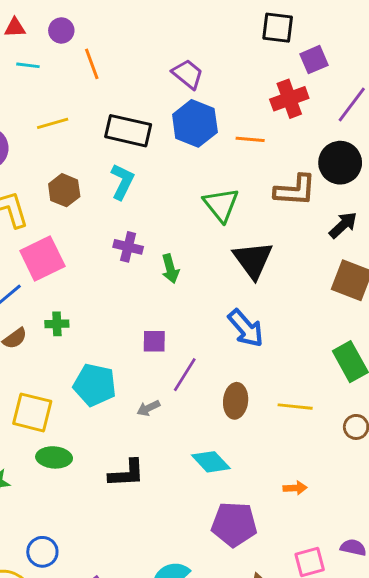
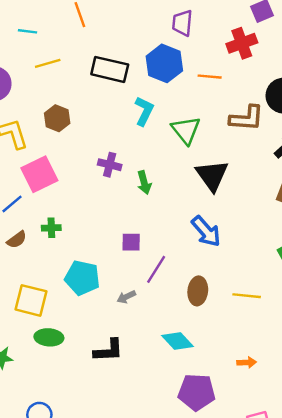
cyan line: (28, 65) -> (27, 31), moved
purple trapezoid: (188, 74) -> (182, 23), moved, turned -124
cyan L-shape: (122, 182) -> (144, 111), moved

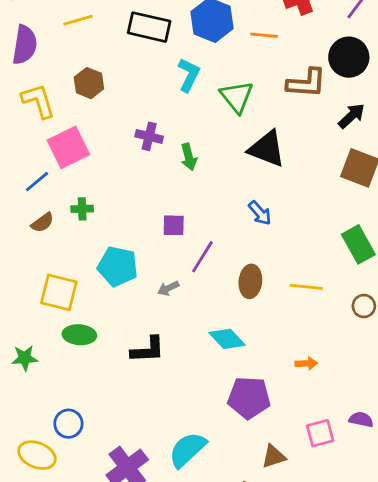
black triangle: (212, 175) -> (267, 149), turned -33
blue arrow: (206, 231) -> (260, 213), size x0.7

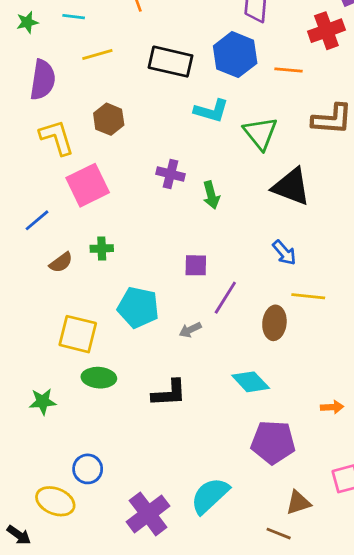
cyan L-shape: (189, 75) -> (211, 111), turned 80
blue line: (37, 182) -> (37, 220), moved
yellow line: (306, 287) -> (308, 296), moved

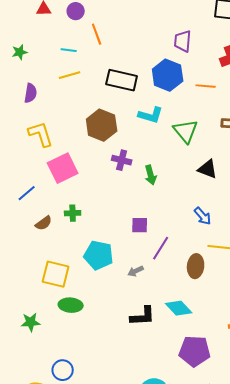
cyan line: (74, 17) -> (69, 50), moved
purple semicircle: (43, 80) -> (31, 93), size x0.7
brown hexagon: (109, 119) -> (102, 125), moved, size x1.4
black triangle: (291, 187) -> (208, 169), size x0.7
black L-shape: (169, 393) -> (143, 316), moved

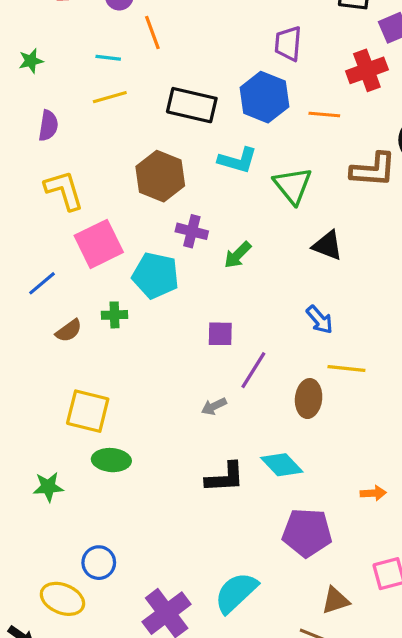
green arrow: (151, 175) -> (238, 255), turned 60
cyan pentagon: (99, 255) -> (156, 275), moved

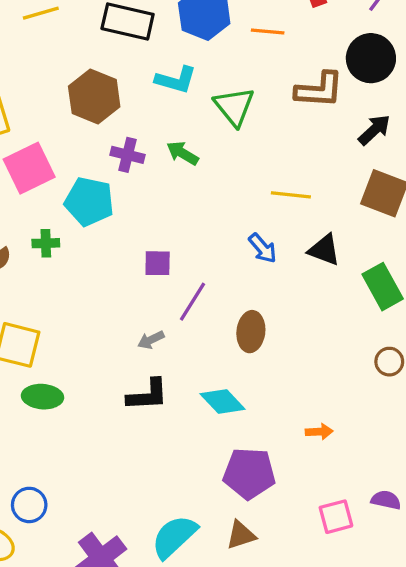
black triangle: (327, 245) -> (324, 250), moved
green arrow: (238, 255) -> (183, 153), moved, turned 76
yellow line: (346, 369) -> (291, 195), moved
black L-shape: (225, 477) -> (148, 395), moved
brown triangle: (335, 600) -> (241, 535), moved

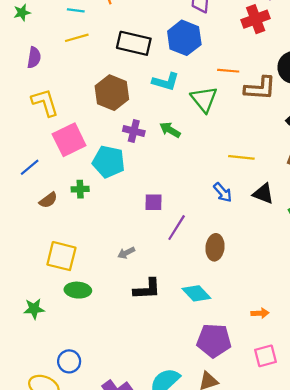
orange line: (268, 31) -> (228, 71), moved
gray arrow: (151, 340) -> (126, 253), moved
pink square: (336, 517) -> (265, 356), moved

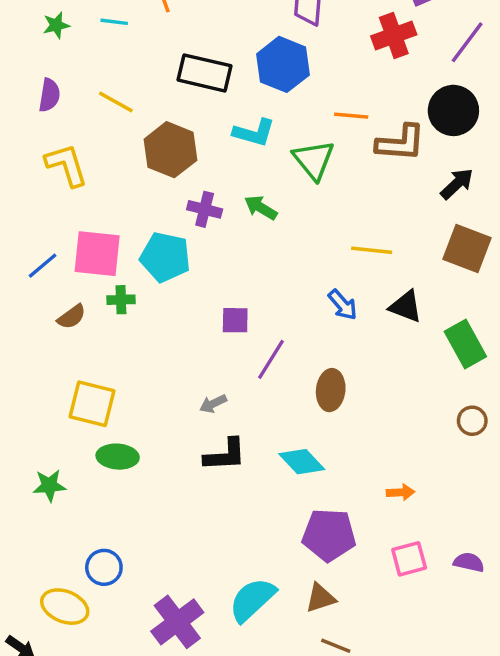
green star: (22, 13) -> (56, 25), moved
yellow line: (77, 38) -> (116, 102), moved, turned 45
pink square: (69, 140) -> (97, 254), moved, turned 32
gray arrow: (126, 253) -> (213, 404), moved

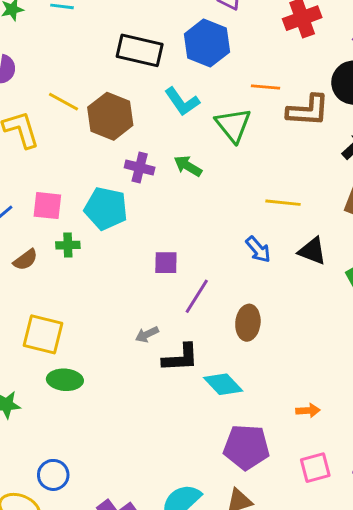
yellow line: (116, 102) -> (63, 102), moved
cyan L-shape: (254, 133) -> (182, 102), turned 39
pink square: (97, 254) -> (47, 206), size x0.7
black L-shape: (225, 455) -> (181, 358), moved

